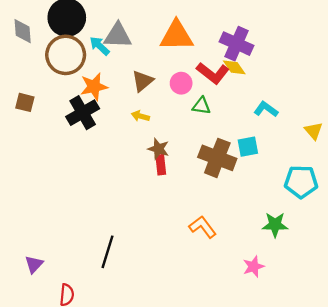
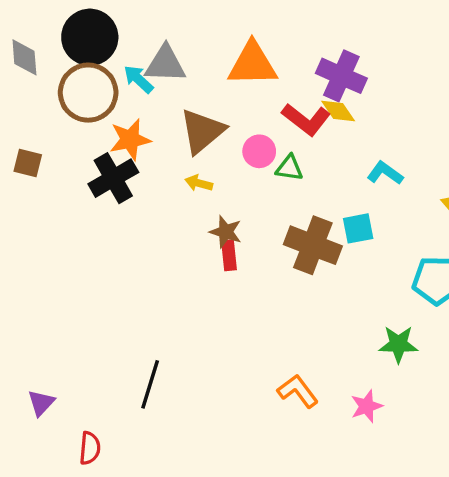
brown triangle: (143, 81) -> (202, 131), size x1.4
pink circle: (181, 83) -> (259, 151), moved
orange L-shape: (203, 227) -> (298, 391), moved

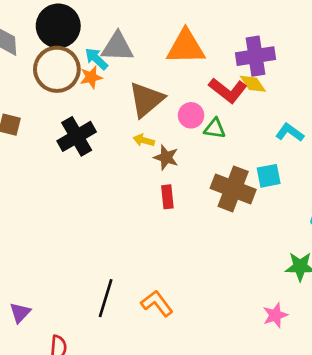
purple cross: (341, 76) -> (255, 56), turned -33
orange star: (130, 140) -> (91, 77), moved, size x0.7
brown star: (226, 232) -> (166, 157), moved
orange L-shape: (298, 391) -> (157, 303), moved

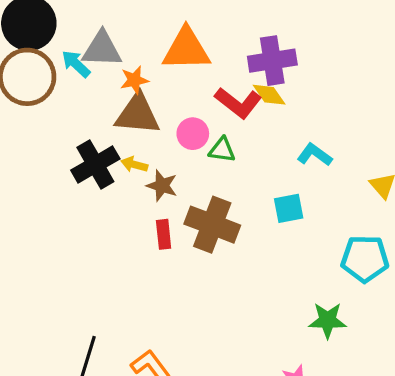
orange star: (91, 77) -> (134, 80), moved
brown triangle: (146, 100) -> (138, 114), turned 45
black cross: (77, 136) -> (95, 165), moved
brown cross: (233, 189) -> (212, 225), moved

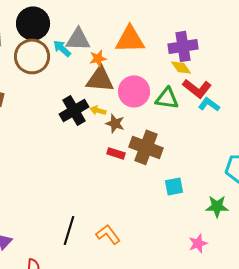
red L-shape: (238, 103) -> (197, 88), moved
pink circle: (193, 134) -> (134, 91), size x1.6
green triangle: (222, 150) -> (167, 98), moved, size x1.4
cyan square: (289, 208) -> (174, 186), moved
red rectangle: (164, 234) -> (116, 153), turned -66

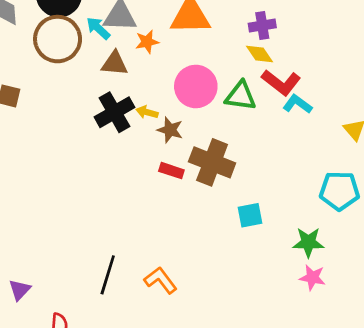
purple cross: (183, 46) -> (262, 25), size x0.7
brown triangle: (100, 79) -> (114, 63), moved, size x0.7
pink star: (198, 243) -> (312, 278), moved, turned 30

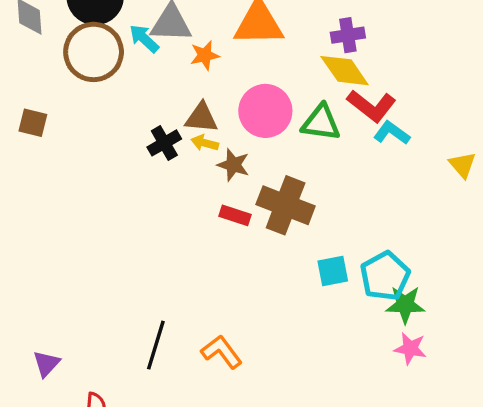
yellow diamond: (260, 54) -> (345, 71), size x1.4
brown triangle: (114, 63) -> (201, 118), moved
black cross: (114, 112) -> (164, 143), size x0.7
cyan pentagon: (339, 191) -> (385, 276), moved, turned -30

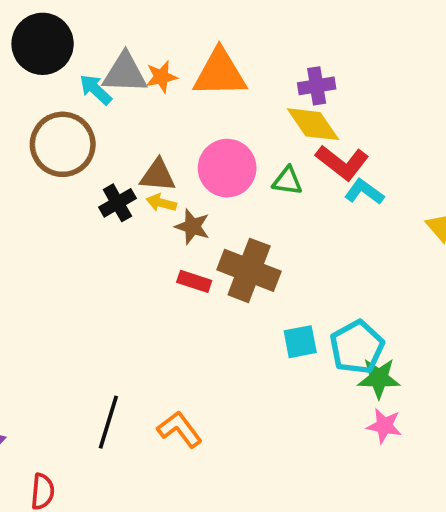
brown circle: (94, 52) -> (63, 144), moved
orange star: (205, 55) -> (161, 77), moved
green triangle: (321, 123) -> (287, 181), size x0.7

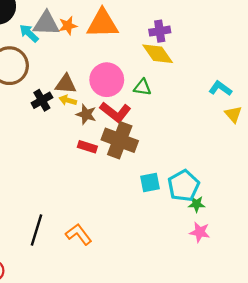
red L-shape: (342, 163) -> (115, 112), moved
cyan L-shape: (364, 192) -> (220, 88), moved
green star: (379, 378) -> (197, 204), size x0.7

